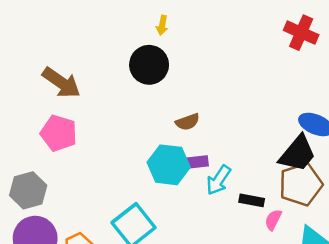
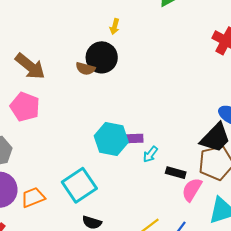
brown semicircle: (187, 122) -> (85, 69), moved, turned 30
cyan arrow: (219, 180) -> (150, 154), size x0.7
pink semicircle: (273, 220) -> (192, 190), size x1.4

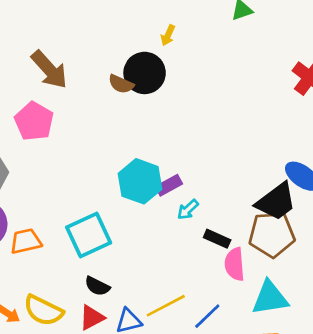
purple rectangle: (133, 138) -> (169, 185), turned -36
pink semicircle: (192, 190) -> (235, 264), turned -45

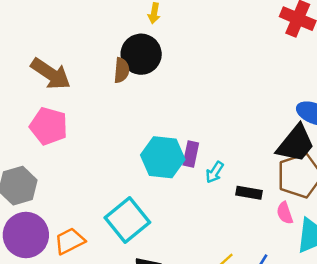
brown semicircle: (121, 84) -> (122, 70), turned -95
purple rectangle: (169, 185) -> (191, 154), turned -35
pink semicircle: (235, 264) -> (285, 213), moved, size x0.7

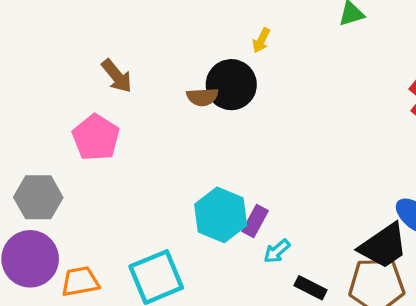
brown semicircle: (122, 70) -> (202, 97), turned 65
brown arrow: (51, 74) -> (117, 76), size x0.7

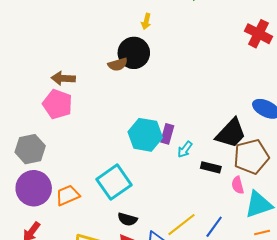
brown arrow: (117, 76) -> (63, 78), moved, turned 145
black trapezoid: (383, 246) -> (231, 133), moved

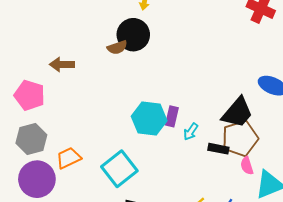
pink pentagon: (58, 104) -> (29, 95), moved
brown pentagon: (251, 157) -> (240, 138), moved
orange trapezoid: (68, 195) -> (69, 158), moved

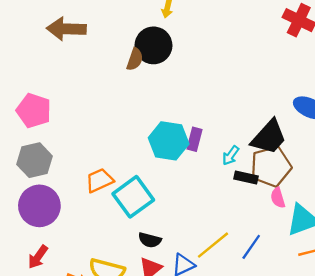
brown semicircle: (117, 47) -> (135, 59), turned -54
brown arrow: (62, 65) -> (66, 29), moved, size x1.4
cyan arrow: (191, 132) -> (231, 155), moved
orange trapezoid: (69, 158) -> (99, 180), moved

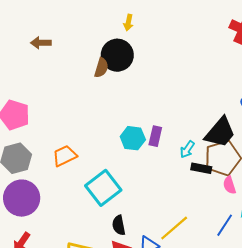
brown arrow: (66, 29) -> (41, 43), size x0.6
cyan hexagon: (169, 141) -> (133, 138), size x0.7
orange trapezoid: (99, 180) -> (65, 156), moved
black semicircle: (150, 240) -> (119, 225), turned 66
blue line: (251, 247) -> (225, 225), moved

